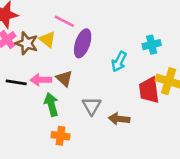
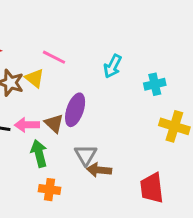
purple ellipse: (83, 43) -> (75, 110), moved
cyan arrow: (119, 62) -> (113, 66), moved
red trapezoid: (149, 90) -> (152, 188), moved
brown arrow: (119, 119) -> (99, 170), moved

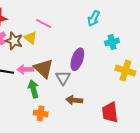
cyan arrow: (113, 66) -> (94, 18), moved
purple ellipse: (75, 110) -> (77, 59), moved
brown triangle: (54, 123) -> (44, 68), size x1.5
gray triangle: (86, 155) -> (63, 78), moved

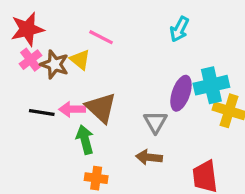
cyan cross: (112, 42) -> (211, 85), moved, size x1.5
purple ellipse: (77, 59) -> (181, 93), moved
gray triangle: (63, 78) -> (155, 122), moved

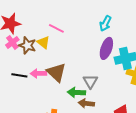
purple ellipse: (181, 93) -> (106, 48), moved
green arrow: (85, 140) -> (76, 92), moved, turned -72

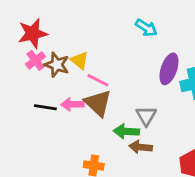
cyan arrow: (105, 23) -> (146, 28), moved, turned -84
pink line: (56, 28) -> (98, 80), moved

